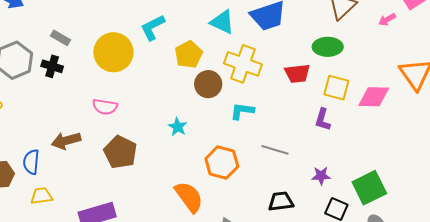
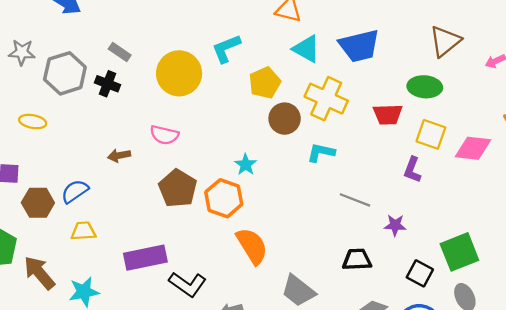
brown arrow: (66, 141) -> (119, 155), moved, size x0.7
blue semicircle: (31, 162) -> (75, 191), turned 45
orange hexagon: (222, 163) -> (224, 198), moved
purple star: (321, 176) -> (395, 225), moved

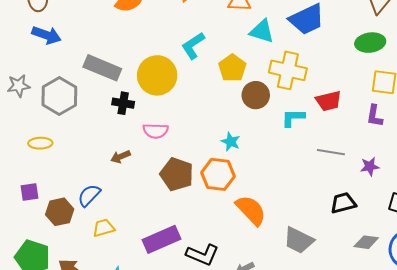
gray rectangle: (120, 52) -> (102, 68), size x1.8
black cross: (108, 84) -> (123, 103), moved
red trapezoid: (388, 114) -> (329, 101), moved

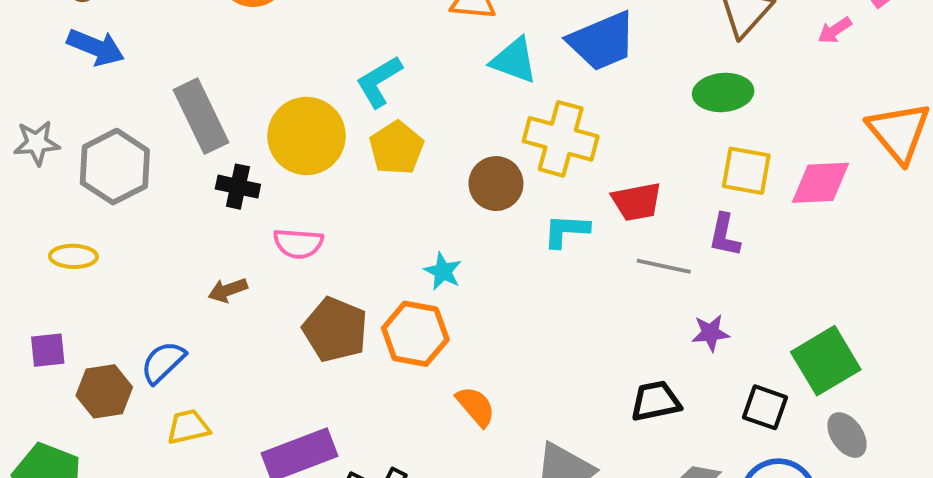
gray rectangle: (102, 68) -> (201, 116), turned 39
yellow pentagon: (232, 68) -> (396, 148), moved
gray line: (331, 152) -> (664, 266), moved
orange semicircle: (251, 210) -> (476, 406), size x0.7

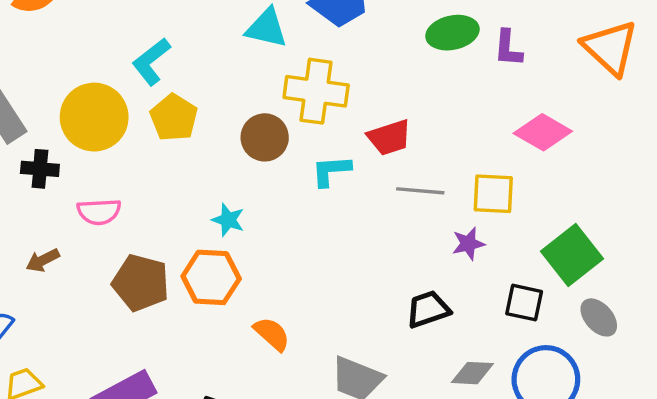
yellow square: (746, 171) -> (493, 194), moved
pink diamond: (821, 183) -> (543, 132), moved, turned 40
purple L-shape: (725, 235) -> (508, 48), moved

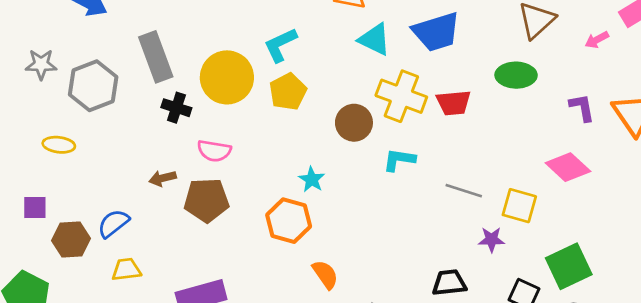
purple L-shape: (508, 48) -> (582, 107), moved, turned 152
red trapezoid: (389, 137) -> (454, 103), moved
brown pentagon: (141, 283) -> (207, 200), moved, turned -30

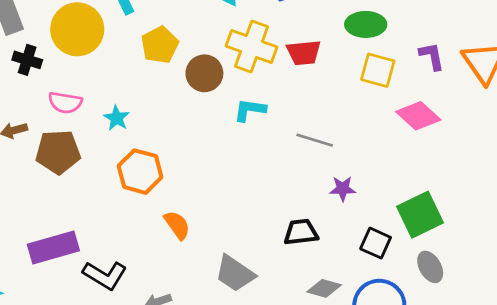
yellow pentagon: (288, 92) -> (160, 45), moved
cyan star: (312, 179) -> (117, 118), moved
yellow square: (519, 206) -> (378, 70), moved

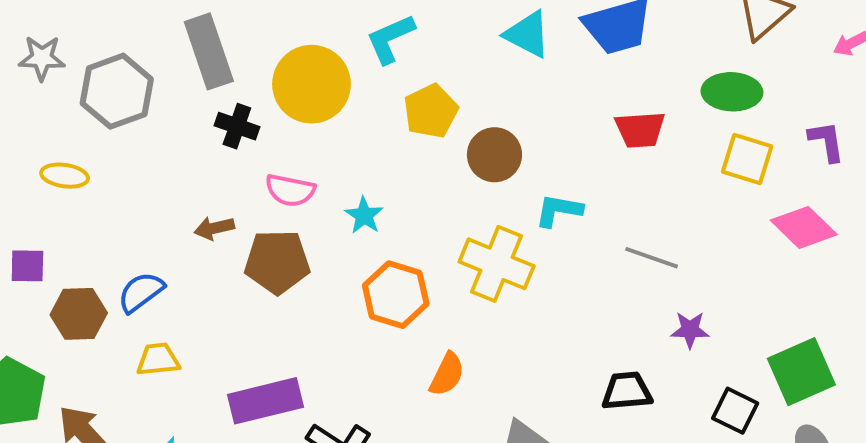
yellow cross: (251, 46) -> (497, 264), moved
orange semicircle: (177, 225) -> (447, 374), turned 60

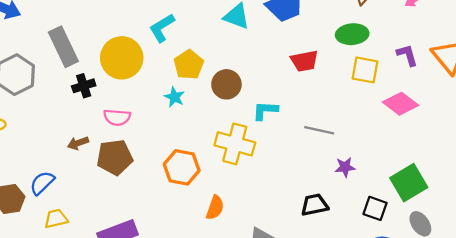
black cross: (237, 126) -> (84, 86), turned -30
cyan star: (364, 215) -> (174, 97), moved

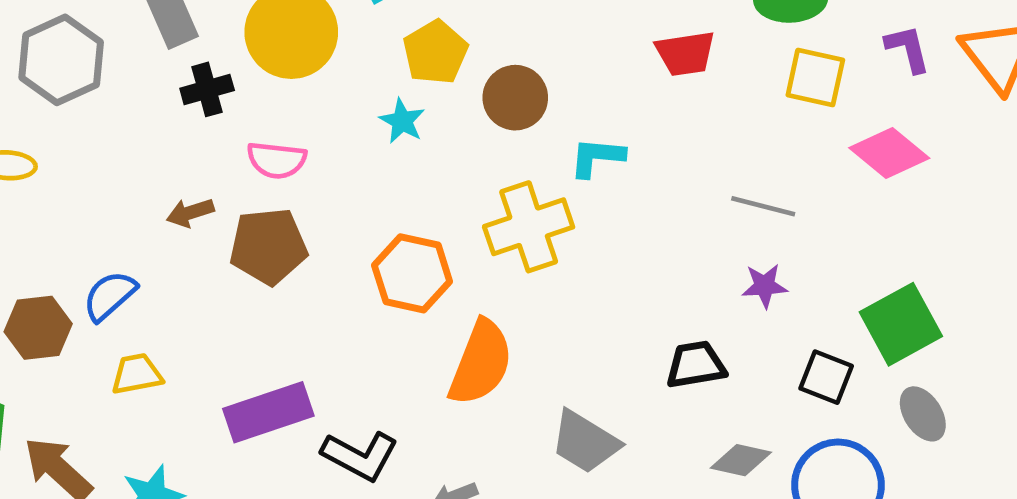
gray line: (319, 130) -> (763, 206), moved
yellow cross: (235, 144) -> (529, 227), turned -36
orange semicircle: (215, 208) -> (481, 363), size x1.6

